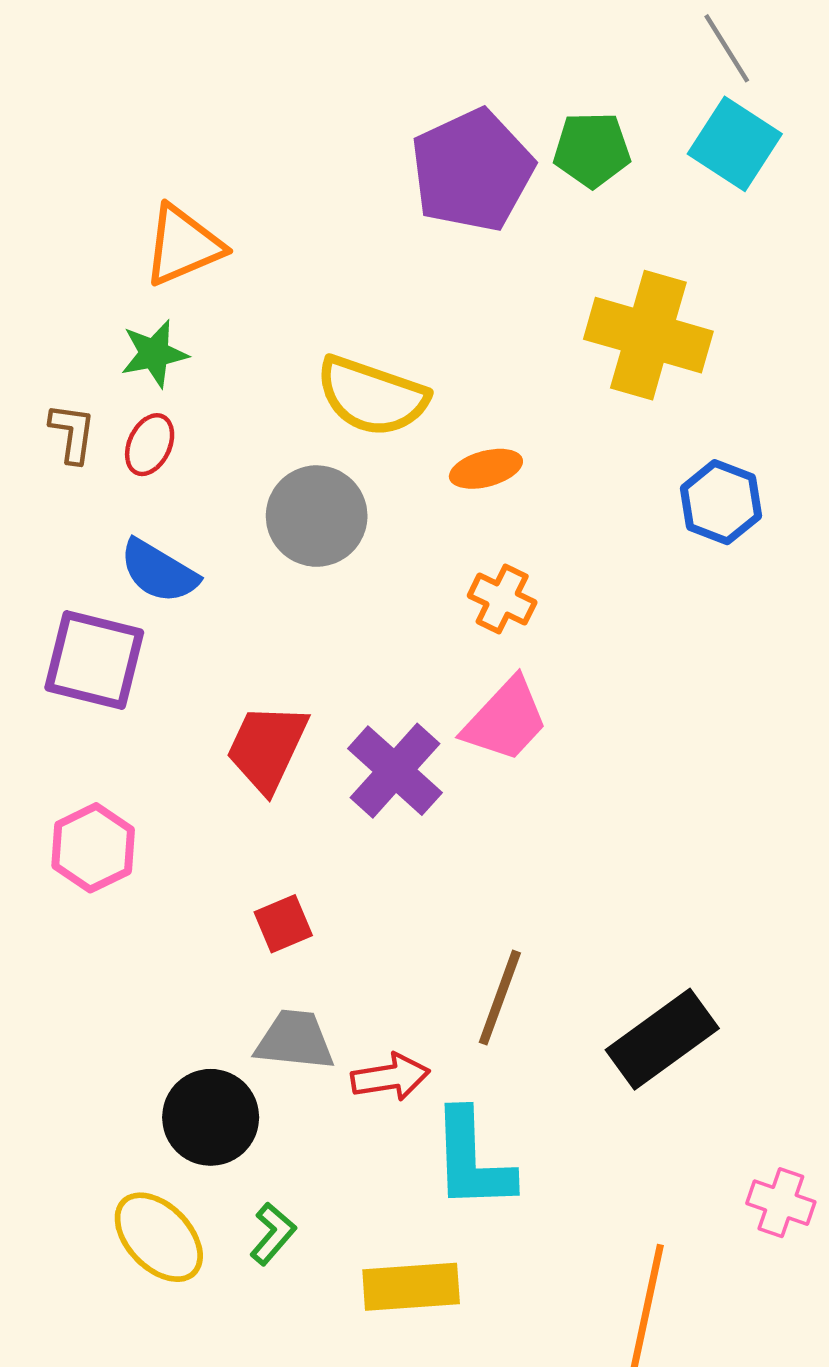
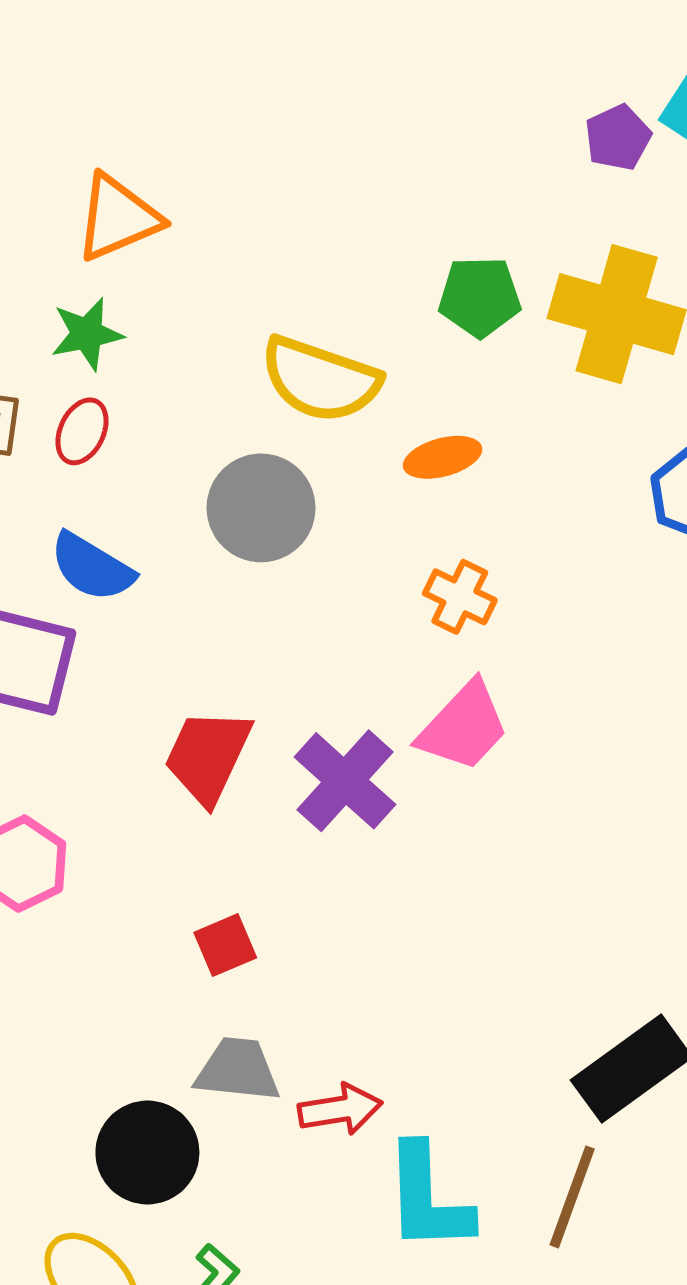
green pentagon: (592, 150) -> (480, 297), moved
purple pentagon: (472, 170) -> (618, 137), moved, size x0.5
brown line: (500, 998) -> (572, 1197), moved

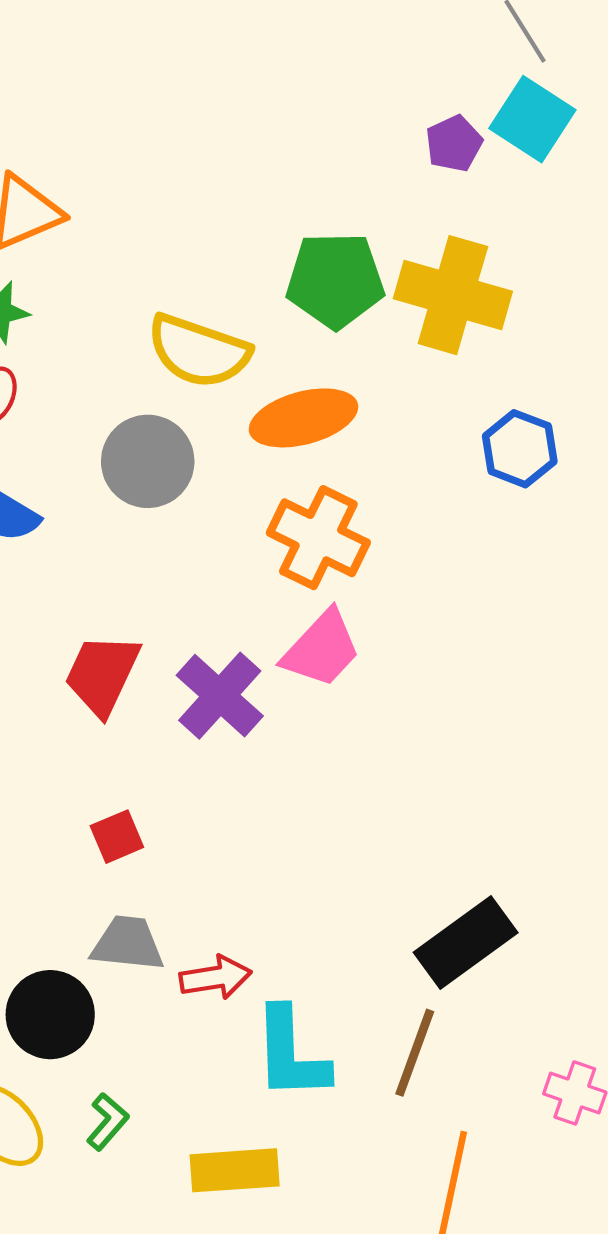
green pentagon: (480, 297) -> (335, 280), size x1.4
orange ellipse: (443, 457) -> (303, 418), size x1.6
orange cross: (460, 597) -> (318, 538), size x1.6

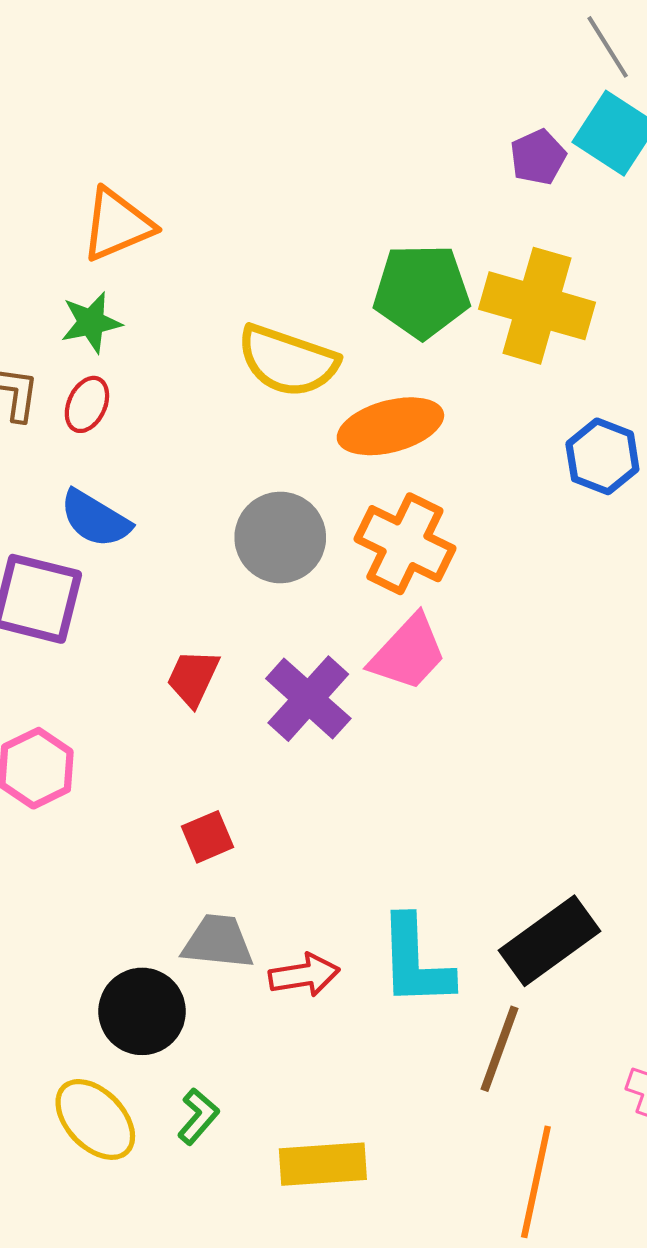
gray circle: (148, 461) -> (280, 537), moved
red trapezoid: (102, 674) -> (193, 678), size x0.7
cyan L-shape: (291, 1054) -> (415, 962), moved

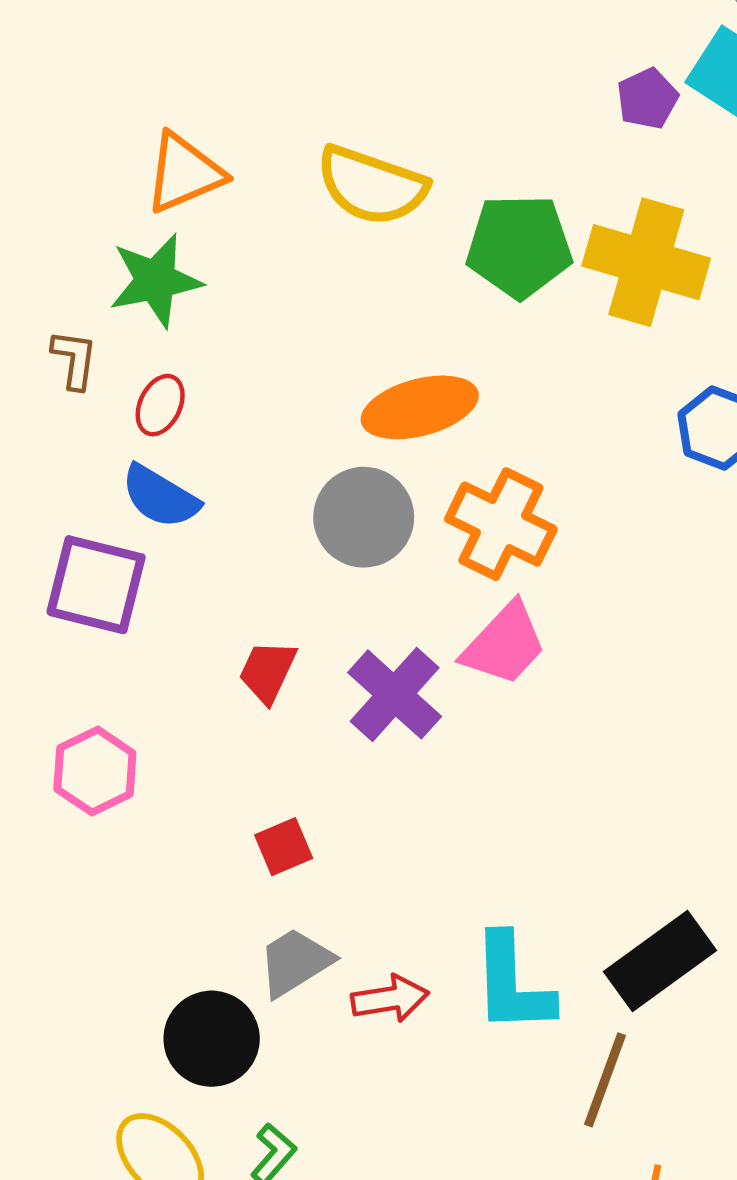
green star: (91, 322) -> (156, 280), size x1.4
yellow semicircle: (288, 361) -> (372, 186), moved
red ellipse: (87, 404) -> (160, 405), moved
orange ellipse: (390, 426) -> (420, 407), moved
gray trapezoid: (218, 942) -> (295, 962), turned -38

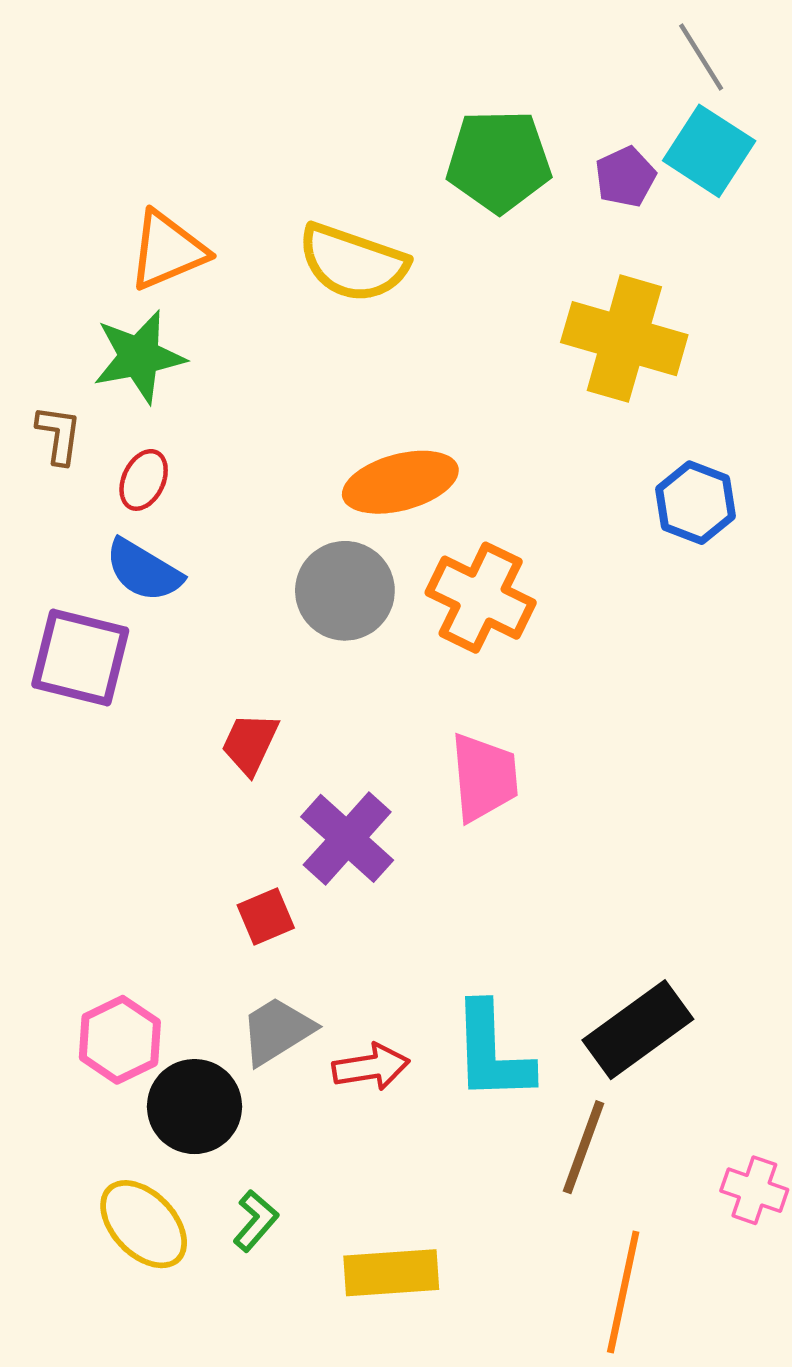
green pentagon: (519, 246) -> (499, 161), moved
pink trapezoid: (504, 644) -> (484, 777), moved, turned -48
purple cross: (395, 694) -> (347, 838), moved
pink hexagon: (95, 771) -> (120, 1040), moved

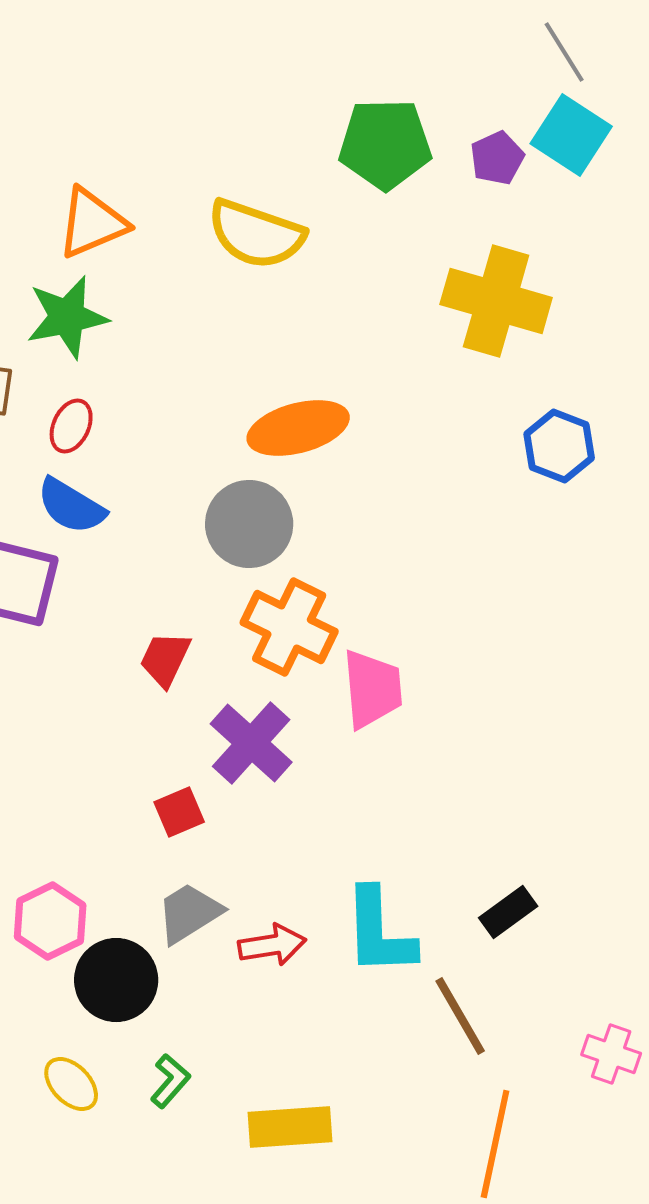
orange cross: (481, 598) -> (289, 627), moved
black rectangle: (638, 1030) -> (508, 912), size x0.6
brown line: (584, 1147) -> (460, 1016), turned -50
yellow ellipse: (144, 1224) -> (71, 1084), size x0.7

